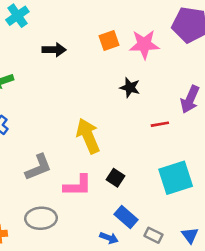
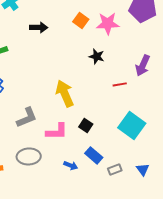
orange square: (109, 41) -> (81, 20), turned -35
cyan square: (176, 178) -> (132, 125), turned -36
gray rectangle: (153, 235) -> (115, 169), turned -48
blue arrow: (109, 238) -> (71, 165), moved

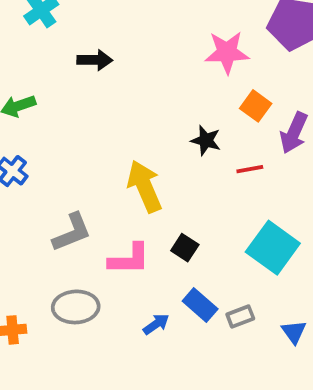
orange square: (81, 20) -> (256, 106), moved
black star: (97, 56) -> (206, 140), moved
blue arrow: (71, 165) -> (156, 324), turned -56
gray rectangle: (115, 169) -> (240, 317), moved

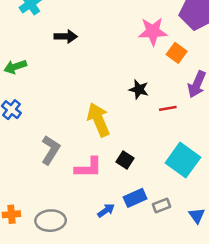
orange square: (256, 106) -> (177, 53), moved
gray L-shape: (72, 232) -> (51, 150), turned -36
blue rectangle: (200, 305) -> (135, 198), turned -65
gray ellipse: (76, 307) -> (51, 221), moved

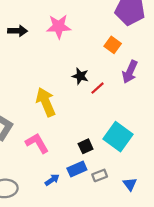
pink star: (153, 31) -> (59, 27), moved
red line: (168, 108) -> (97, 88), moved, turned -32
black square: (125, 160) -> (86, 146), moved, turned 32
pink L-shape: (88, 168) -> (37, 143), turned -120

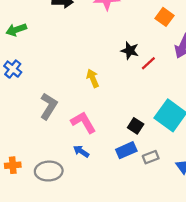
yellow arrow: (46, 102) -> (93, 78), size x0.6
black square: (86, 146) -> (136, 126), turned -32
blue arrow: (52, 180) -> (81, 151), moved, turned -112

